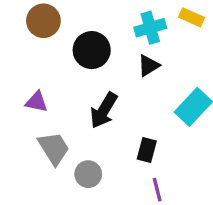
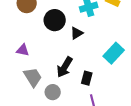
black triangle: (149, 66) -> (77, 33), moved
black arrow: (104, 110) -> (65, 67), moved

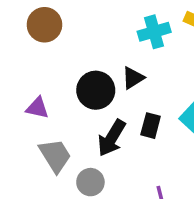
black circle: (55, 20) -> (96, 90), moved
black rectangle: (87, 78) -> (151, 126), moved

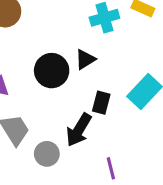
black arrow: (112, 138) -> (79, 130), moved

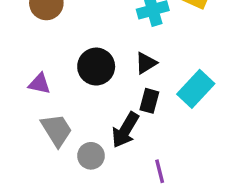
black triangle: (85, 59) -> (146, 63), moved

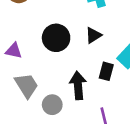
black rectangle: (149, 101) -> (106, 71), moved
black arrow: (125, 130) -> (78, 85), turned 144

